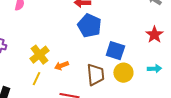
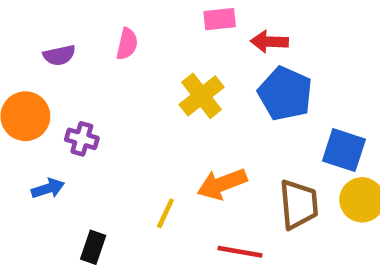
yellow cross: (39, 55) -> (202, 96), moved
orange arrow: (61, 66) -> (222, 184), size x1.5

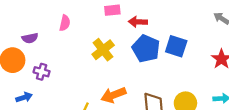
purple semicircle: (59, 55) -> (30, 38), moved
blue square: (344, 150) -> (176, 46), moved

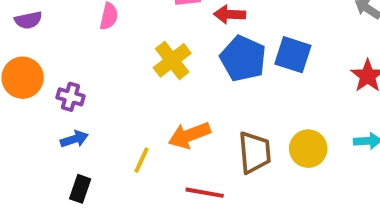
purple semicircle: (30, 38) -> (28, 20), moved
blue arrow: (24, 97) -> (74, 139), moved

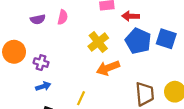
purple semicircle: (28, 20) -> (38, 19), moved
orange arrow: (189, 135) -> (108, 68), moved

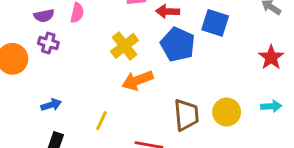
blue square: (166, 39) -> (215, 23), moved
purple cross: (41, 63) -> (48, 43), moved

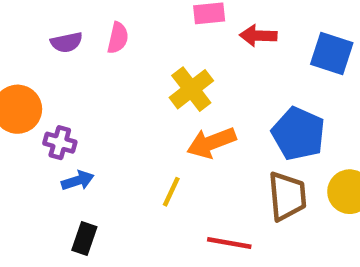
purple cross: (48, 43) -> (60, 143), moved
blue pentagon: (178, 44) -> (298, 134), moved
yellow line: (102, 121) -> (171, 192), moved

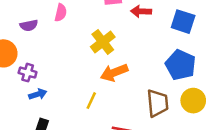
purple semicircle: (67, 42) -> (29, 25), moved
blue pentagon: (298, 134) -> (180, 65), moved

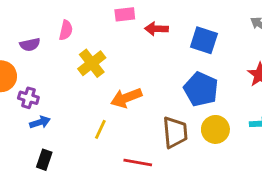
yellow cross: (103, 42) -> (92, 63), moved

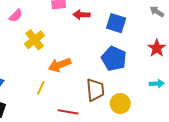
pink semicircle: (66, 30) -> (16, 16), turned 32
yellow circle: (215, 129) -> (120, 103), moved

